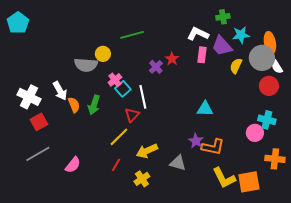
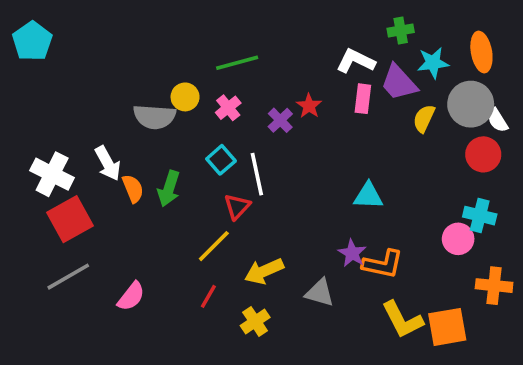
orange ellipse: (270, 43) -> (481, 52), moved
pink cross: (115, 80) -> (228, 108), moved
red square: (39, 122) -> (70, 219), size x1.4

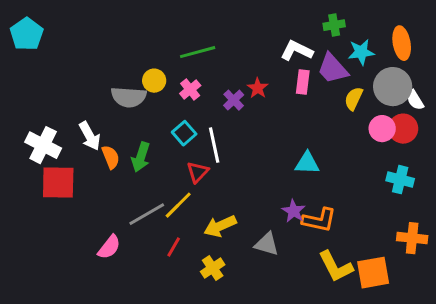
red square: (70, 219) -> (58, 183), turned 30
pink circle: (458, 239) -> (382, 129), moved
gray line: (68, 277) -> (147, 214), moved

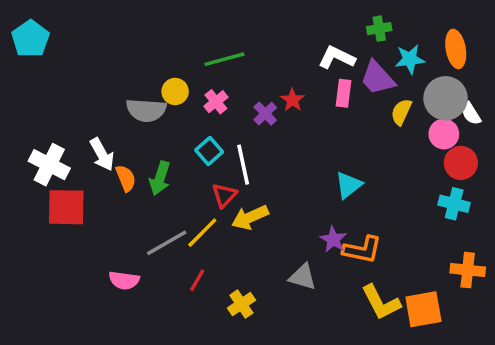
pink circle: (382, 129) -> (444, 134), moved
red circle: (403, 129) -> (461, 163), moved
cyan triangle: (307, 163) -> (349, 185), turned -40
yellow arrow: (220, 226) -> (250, 217), moved
pink semicircle: (109, 247) -> (124, 280), turned 60

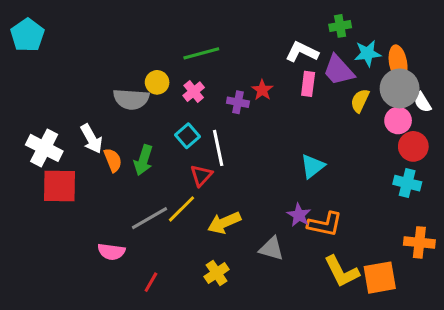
orange ellipse: (456, 49) -> (398, 63), moved
purple cross: (265, 114) -> (238, 102), turned -35
yellow arrow: (250, 217) -> (224, 223), moved
red line: (197, 280) -> (151, 282), moved

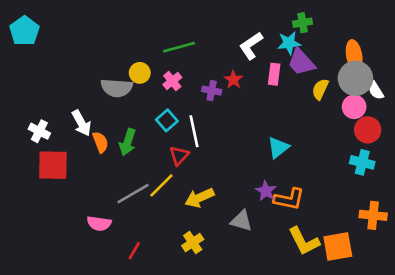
white L-shape: (302, 52) -> (251, 46), moved, turned -60
cyan star: (368, 53) -> (289, 43), moved
white cross: (44, 148) -> (39, 131), size x0.7

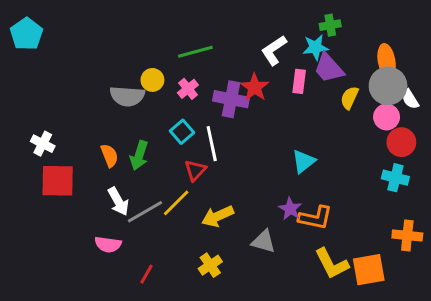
red star: (233, 80) -> (255, 87), size x1.4
purple cross: (212, 91) -> (231, 99), size x1.6
white arrow: (81, 123) -> (118, 201), moved

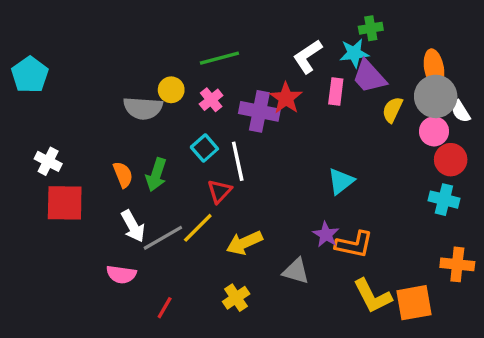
cyan pentagon: (26, 34) -> (30, 75), moved

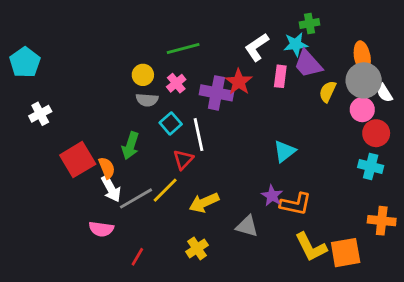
gray semicircle: (143, 108) -> (147, 100), moved, size x0.7
white cross: (48, 161) -> (40, 114), moved, turned 35
orange semicircle: (123, 175) -> (107, 168), moved
red square: (65, 203) -> (78, 160), moved, turned -32

